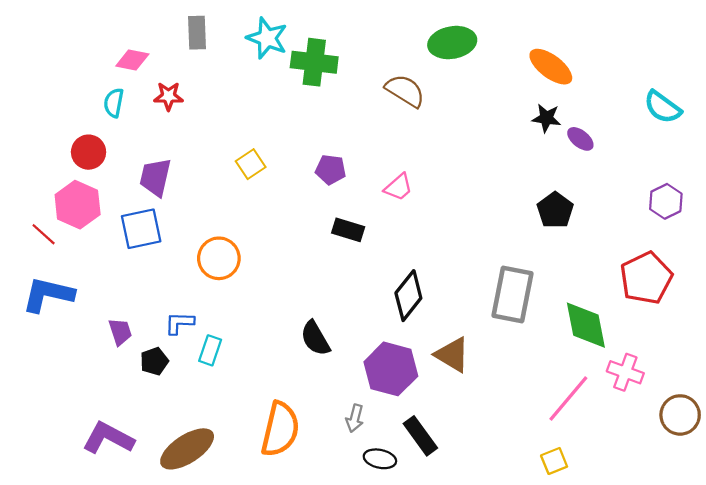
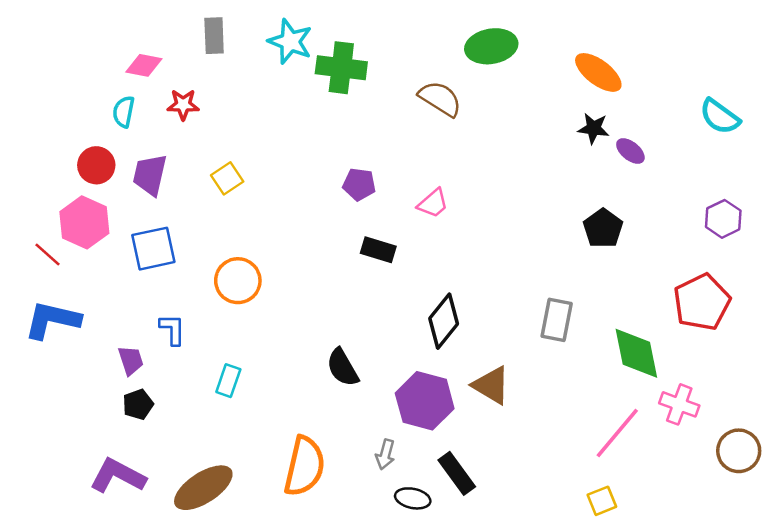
yellow square: (251, 164) -> (227, 178), moved
purple trapezoid: (155, 177) -> (150, 175), moved
gray rectangle: (512, 294) -> (557, 320), size x0.7
blue L-shape: (179, 323) -> (172, 329), moved, turned 88
black pentagon: (154, 361) -> (138, 404), moved

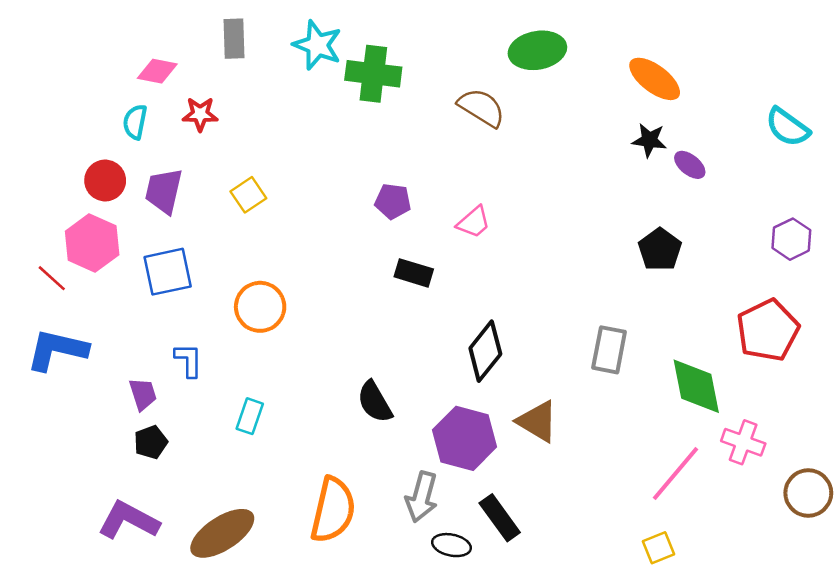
gray arrow: (385, 454) -> (422, 497), size x1.5

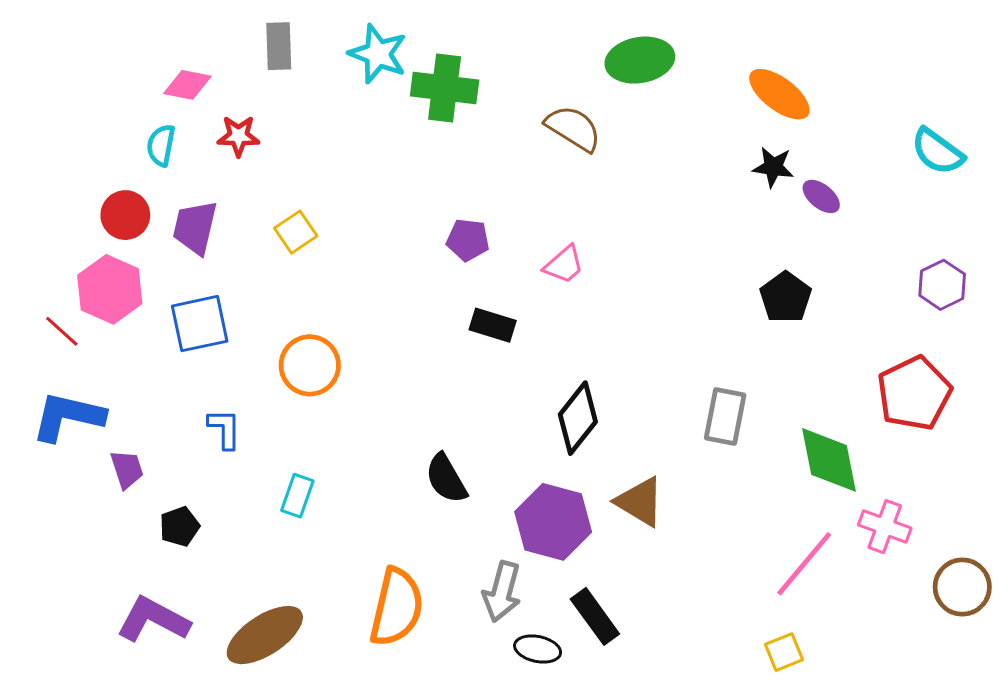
purple trapezoid: (143, 394) -> (127, 469), moved

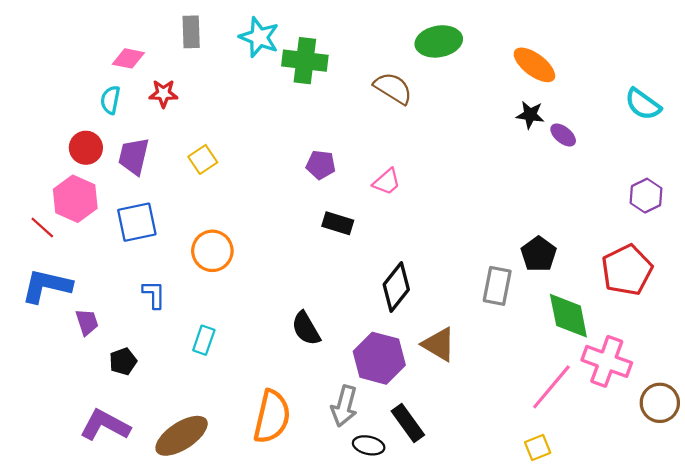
black pentagon: (786, 297) -> (539, 254), moved
pink cross: (885, 527) -> (607, 361), size x1.4

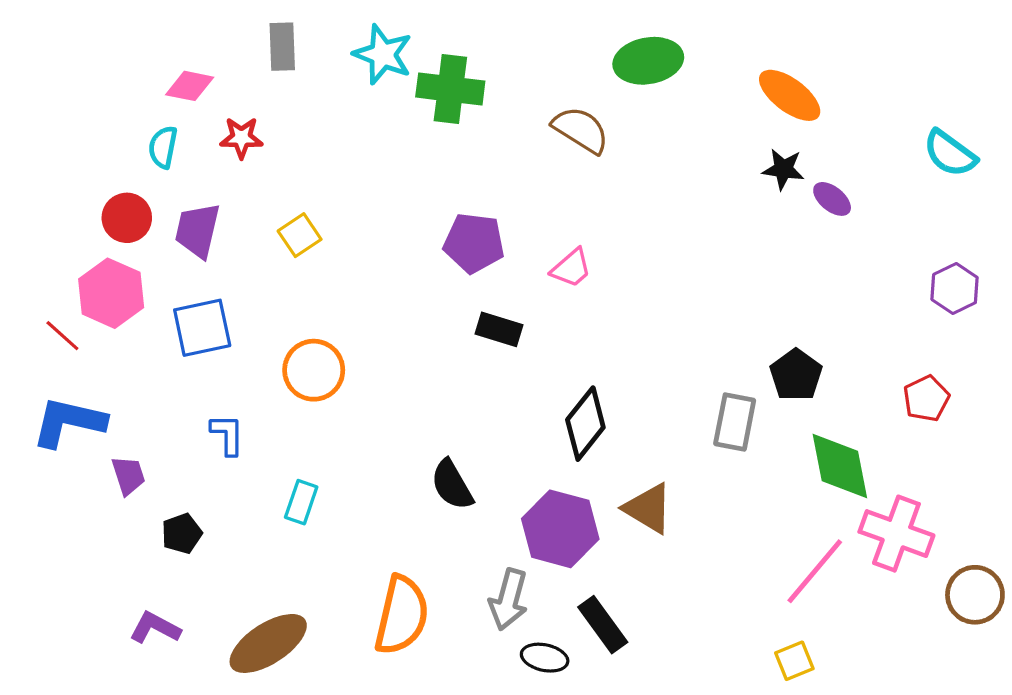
purple pentagon: (321, 165) -> (474, 243), size x1.4
red pentagon: (627, 270) -> (926, 398), size x0.6
purple L-shape: (105, 425) -> (155, 628), size x0.7

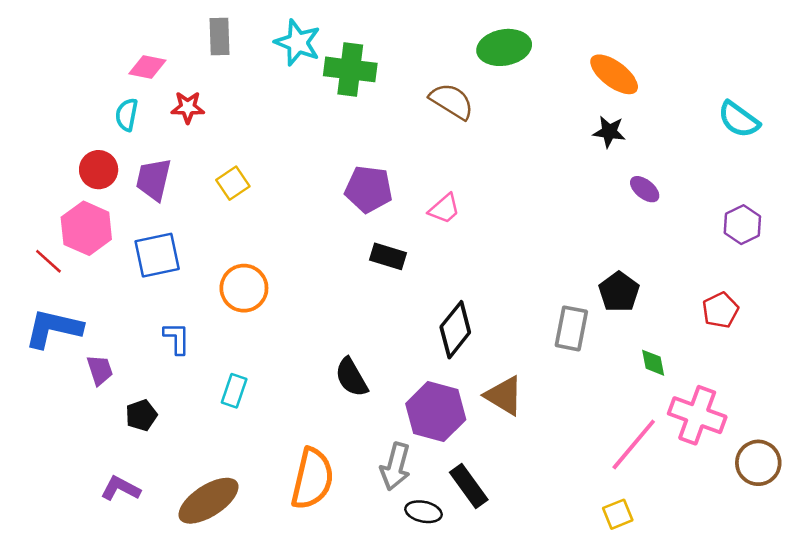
purple ellipse: (832, 199) -> (645, 189), moved
green diamond: (840, 466) -> (653, 363), size x0.5

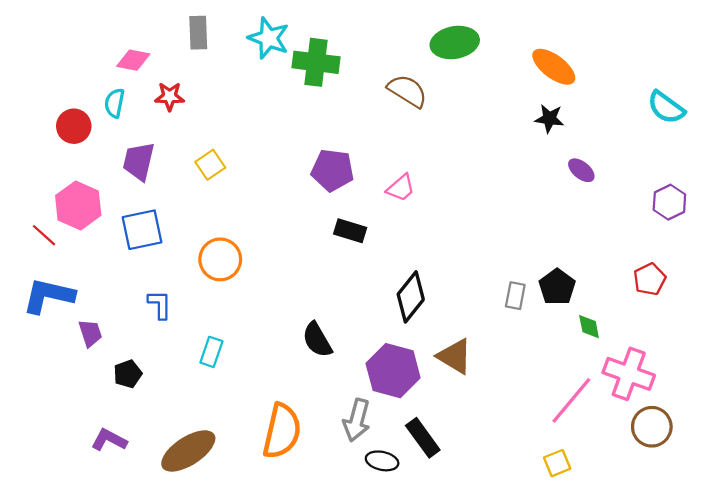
red circle: (99, 170) -> (74, 126), moved
black pentagon: (619, 292) -> (557, 287), moved
gray rectangle: (571, 328) -> (515, 296), size x0.7
brown circle: (758, 463) -> (652, 427), moved

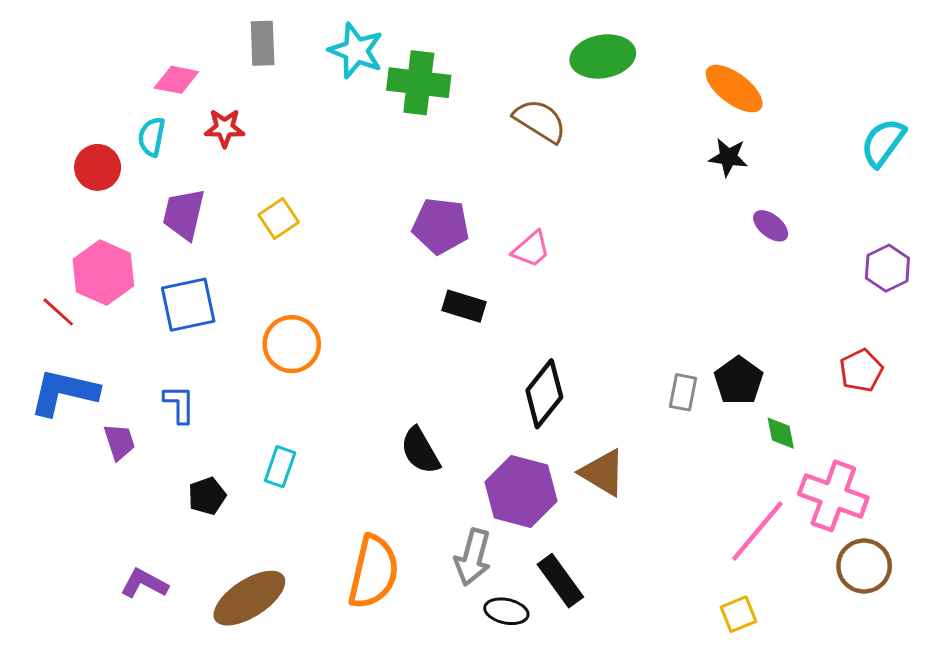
cyan semicircle: (666, 107) -> (883, 143), turned 90
blue L-shape: (160, 305) -> (179, 404), moved
black pentagon: (128, 374) -> (207, 496), moved

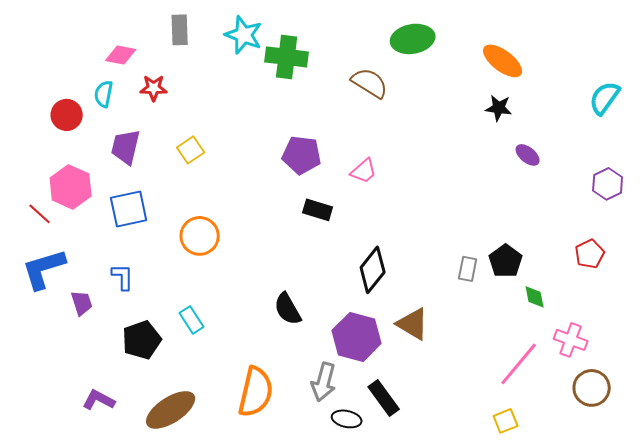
blue L-shape: (64, 392) -> (44, 269), turned -30
cyan rectangle: (280, 467) -> (192, 320), turned -52
black pentagon: (207, 496) -> (142, 340), size x1.5
pink cross: (833, 496) -> (571, 340), size x0.7

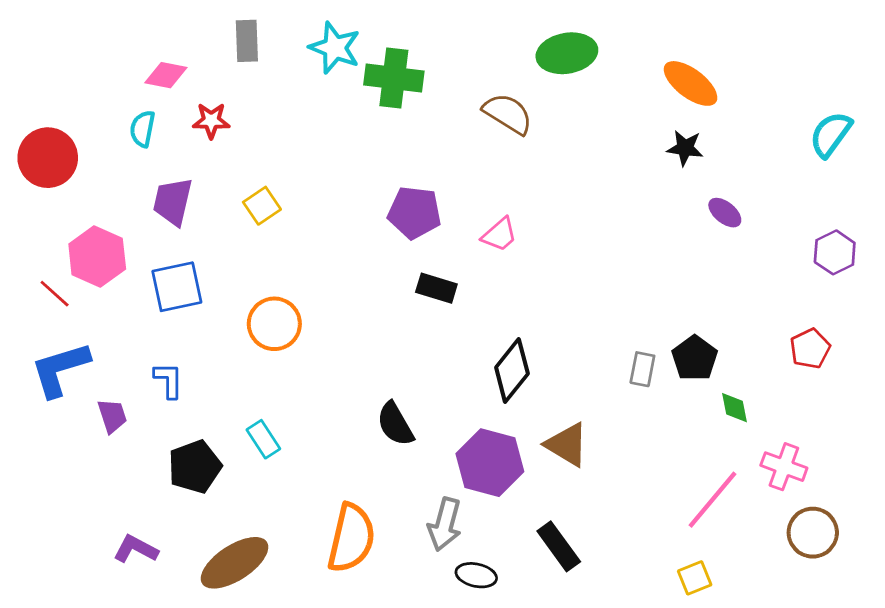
red circle: (67, 115) -> (48, 158), moved, size x1.4
black rectangle: (384, 398) -> (559, 546), moved

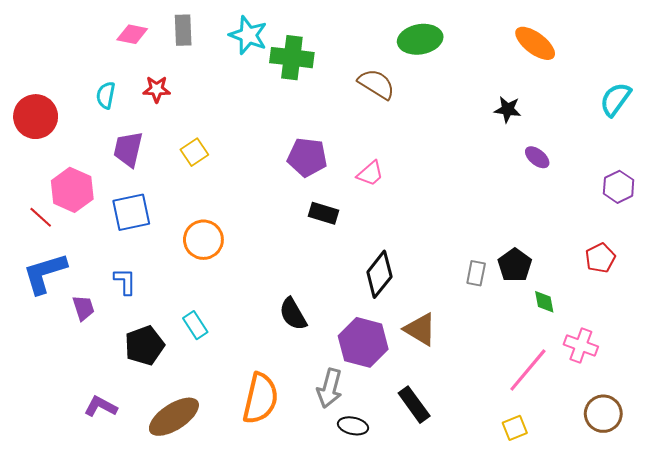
pink diamond: (166, 75) -> (132, 34), moved
orange ellipse: (691, 83) -> (535, 43), moved
brown circle: (813, 533) -> (603, 414), moved

